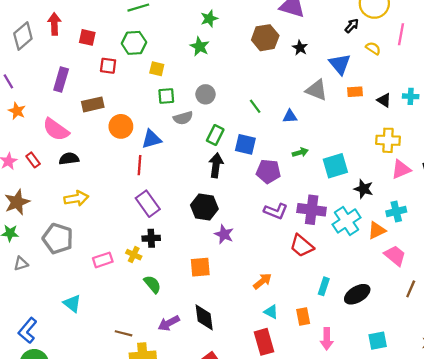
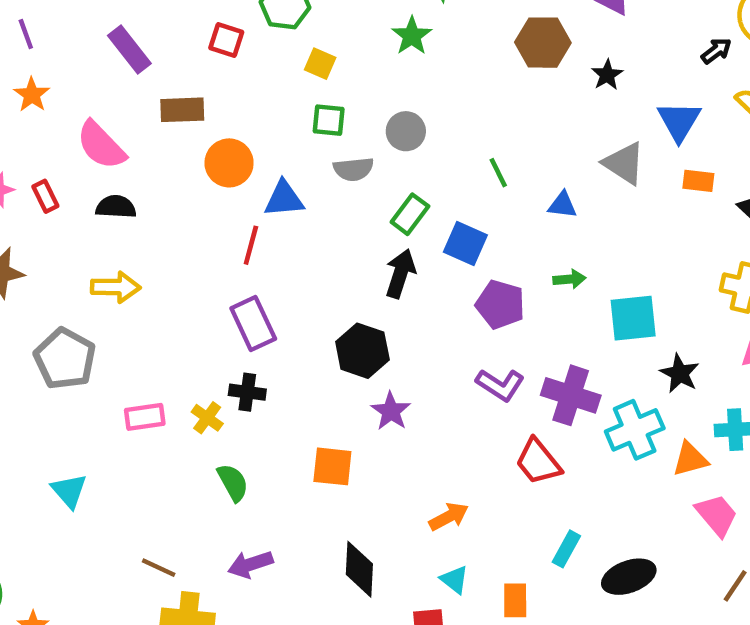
purple rectangle: (61, 79) -> (129, 49), turned -65
black diamond: (204, 317) -> (359, 569), moved

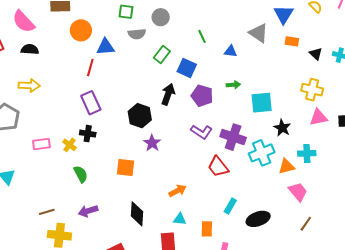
black arrow: (400, 274) -> (168, 94), moved
brown line: (159, 568) -> (47, 212), turned -42
cyan triangle: (454, 580) -> (180, 219), turned -32

